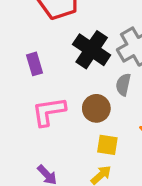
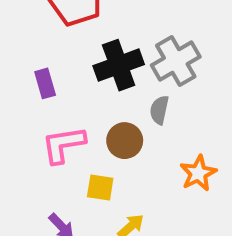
black cross: (92, 50) -> (119, 65), turned 36
yellow square: (107, 145) -> (100, 188), moved

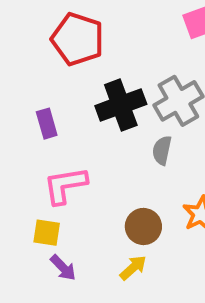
brown circle: (125, 141) -> (143, 226), moved
yellow square: (100, 188) -> (47, 233), moved

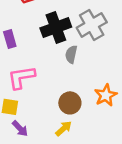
gray semicircle: (162, 150) -> (71, 54), moved

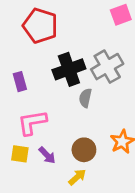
purple arrow: (20, 129) -> (47, 155), moved

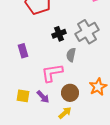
black cross: (69, 69) -> (59, 34), size x0.6
purple rectangle: (20, 82) -> (23, 51), moved
pink L-shape: (32, 123) -> (52, 73), moved

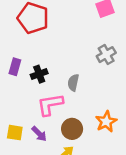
gray cross: (87, 32) -> (106, 55), moved, size x0.7
black cross: (59, 34) -> (39, 74), moved
purple rectangle: (23, 51) -> (15, 67), moved, turned 32

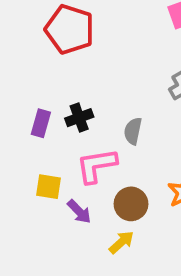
purple rectangle: (15, 67) -> (41, 123), moved
yellow square: (15, 133) -> (49, 187), moved

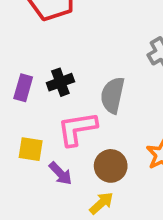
gray semicircle: (133, 131) -> (113, 95), size x1.4

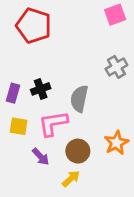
yellow square: (31, 149) -> (19, 126), moved

